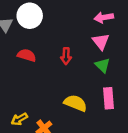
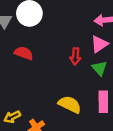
pink triangle: (101, 42) -> (99, 44), turned 30
red arrow: (66, 56) -> (75, 56), moved

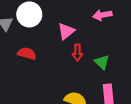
pink triangle: (99, 44) -> (66, 31), moved

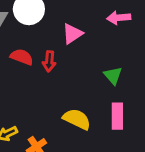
red arrow: (77, 53) -> (49, 61), moved

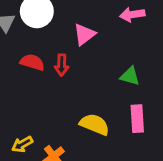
green triangle: (113, 76) -> (130, 76), turned -30

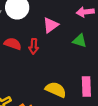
green triangle: (130, 76) -> (80, 41), moved

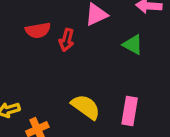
red semicircle: (13, 44) -> (38, 30), turned 140

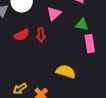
pink rectangle: (130, 111) -> (90, 44), moved

